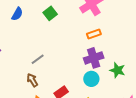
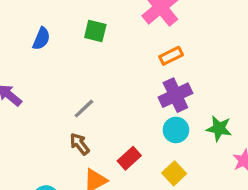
green square: (50, 13) -> (95, 31), turned -32
green star: (117, 70) -> (219, 129), moved

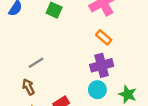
orange rectangle: (171, 56) -> (104, 37), turned 56

